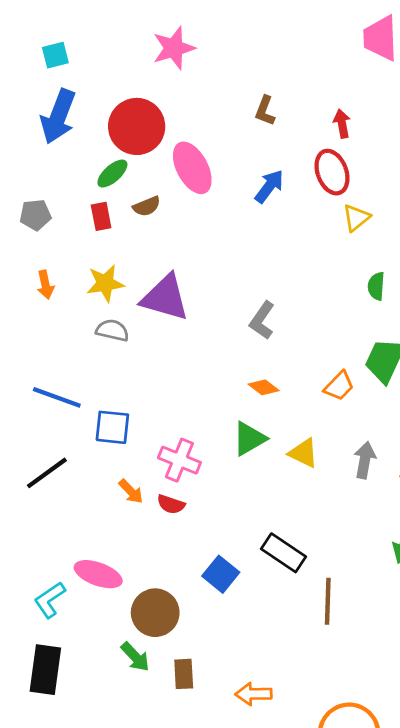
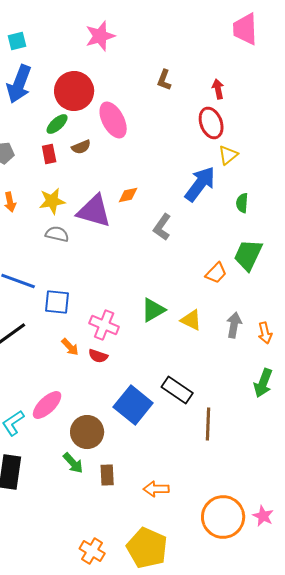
blue arrow: (269, 186) -> (200, 184), moved, size x1.5
orange diamond: (264, 387) -> (128, 195), moved, turned -50
pink ellipse: (98, 574) -> (47, 405), turned -64
blue square: (221, 574) -> (133, 405), size x1.5

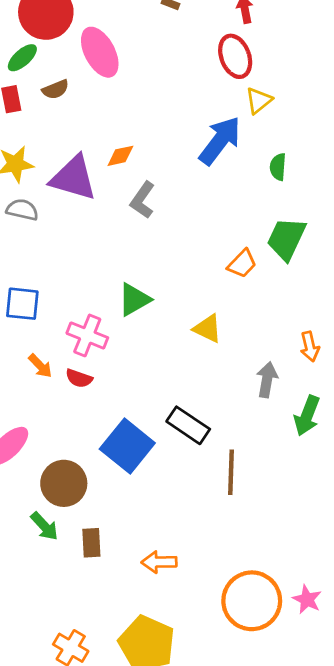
gray L-shape: (162, 227) -> (143, 200), moved
green triangle: (153, 310) -> (134, 300), moved
gray arrow: (234, 325) -> (267, 380), moved

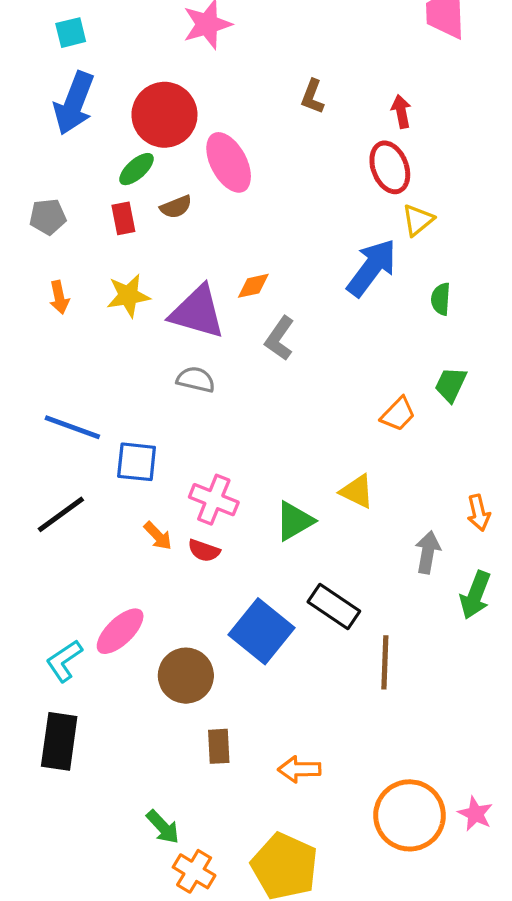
gray semicircle: (22, 210) -> (196, 380), moved
green trapezoid: (286, 239) -> (451, 384), size x0.7
green triangle: (134, 300) -> (294, 521), moved
green arrow: (44, 526) -> (163, 827), moved

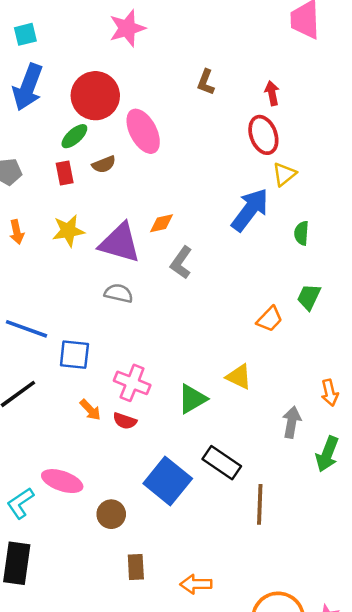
pink ellipse: (120, 631) -> (62, 481), turned 63
brown circle: (186, 676) -> (111, 514), size x0.7

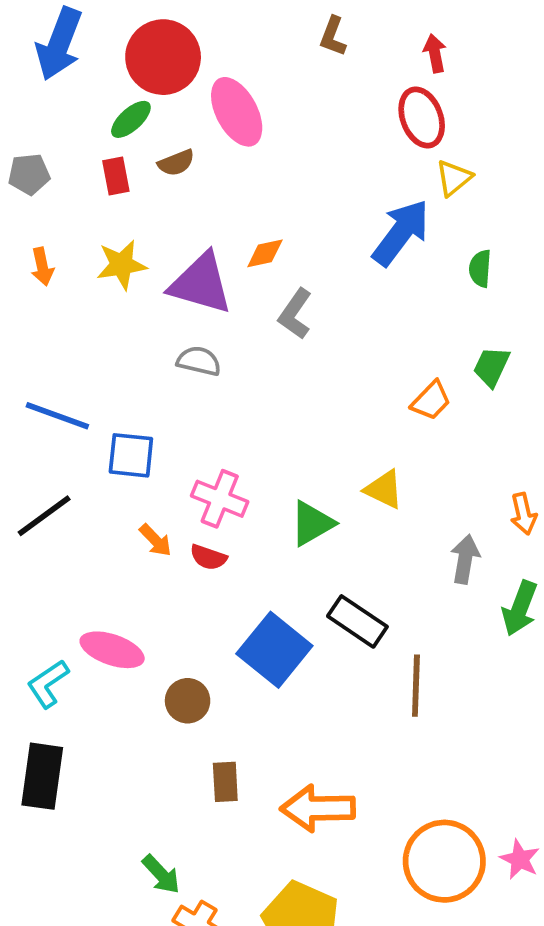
orange arrow: (196, 584) -> (318, 808), size x1.5

